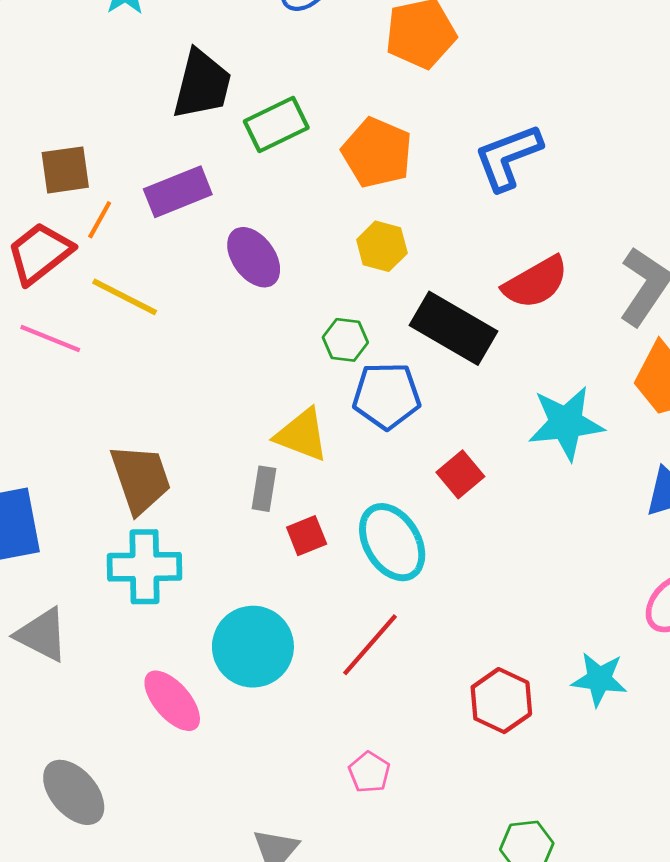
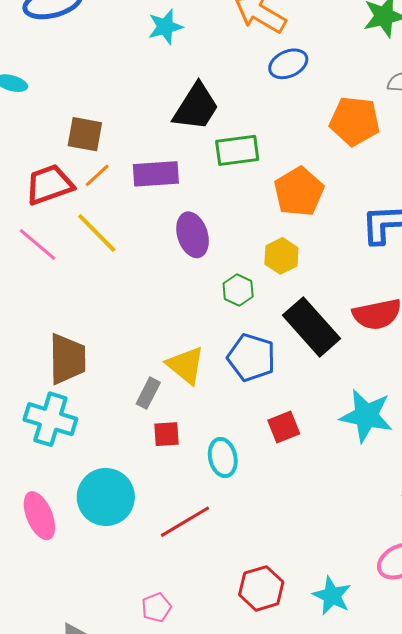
green hexagon: (345, 340) -> (238, 290), moved
cyan ellipse: (392, 542) -> (223, 457), size x0.7

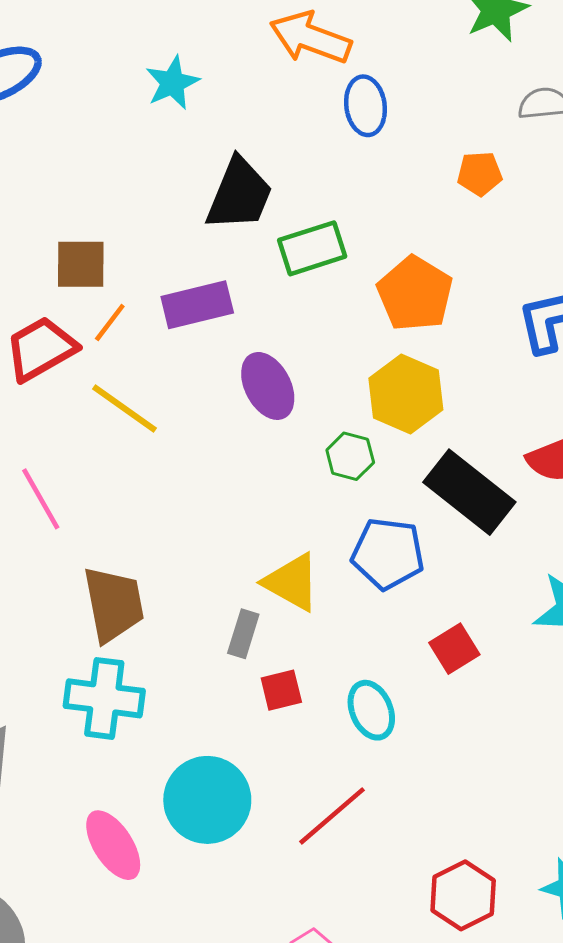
blue ellipse: (288, 64) -> (365, 106), turned -63
orange pentagon: (355, 121) -> (480, 174), size x0.6
pink line: (38, 245) -> (41, 499), moved, turned 30
yellow hexagon: (281, 256) -> (406, 394), size x1.4

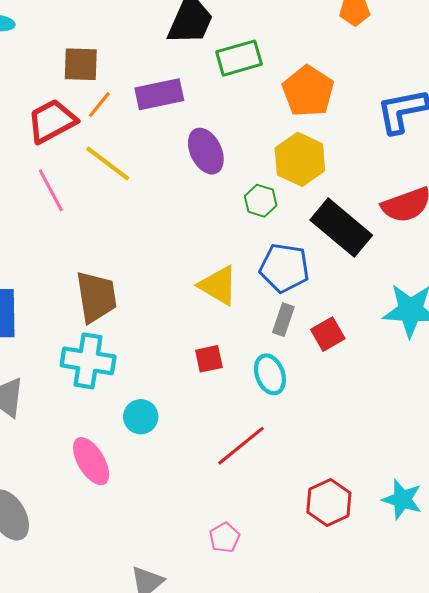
pink line: (41, 499) -> (51, 190), moved
gray rectangle: (243, 634) -> (283, 320), moved
cyan circle: (207, 800) -> (141, 417), moved, size x0.6

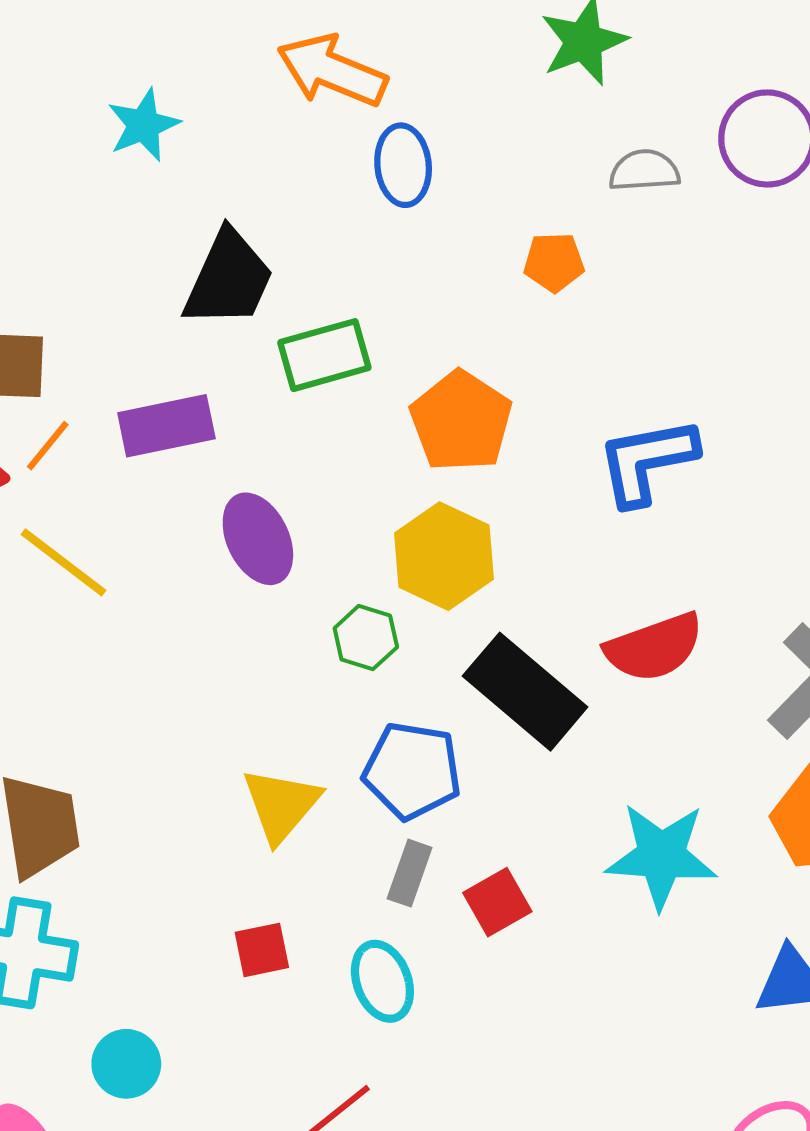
yellow triangle: (218, 285) -> (281, 805), turned 39

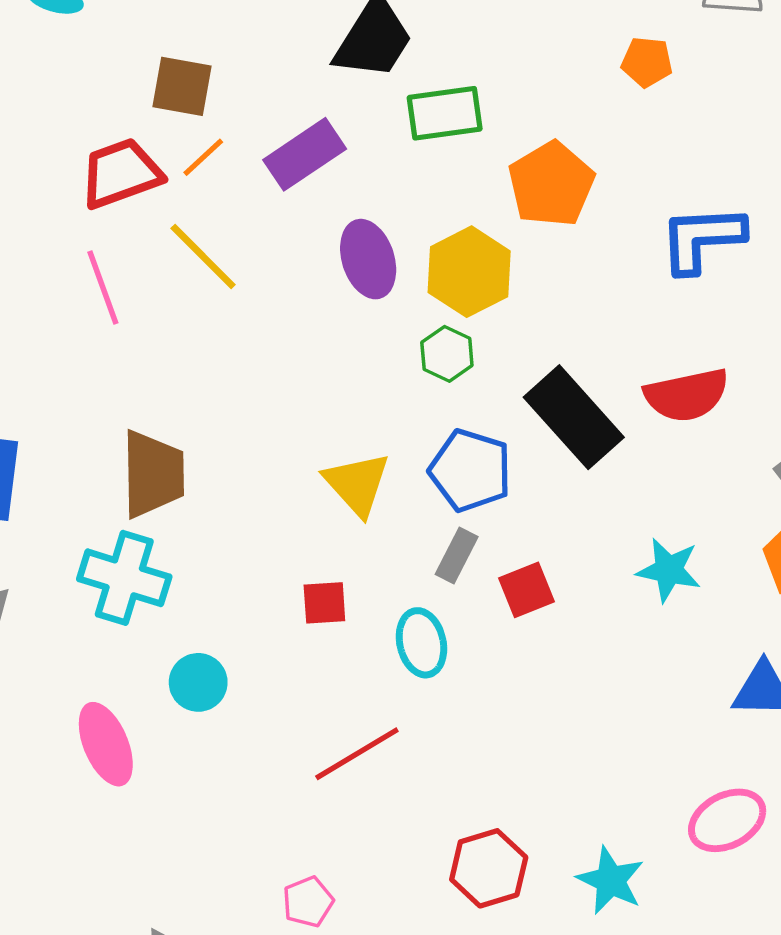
purple rectangle: (166, 426) -> (305, 154), turned -30
yellow hexagon: (444, 556) -> (469, 272), moved
yellow triangle: (281, 805) -> (357, 484), turned -30
cyan star: (661, 856) -> (669, 570), size x0.7

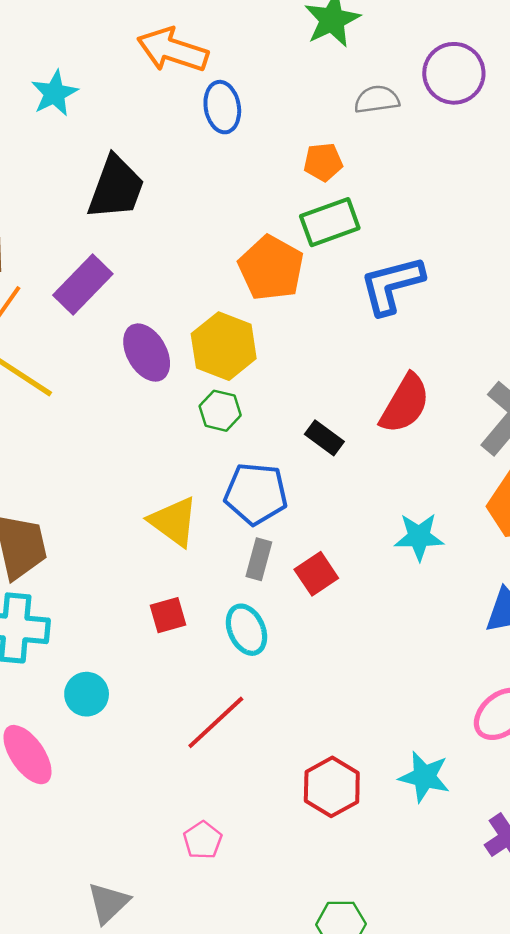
green rectangle: (445, 113) -> (330, 222), moved
red semicircle: (687, 395) -> (405, 404), turned -36
black rectangle: (574, 417) -> (324, 438), size x0.5

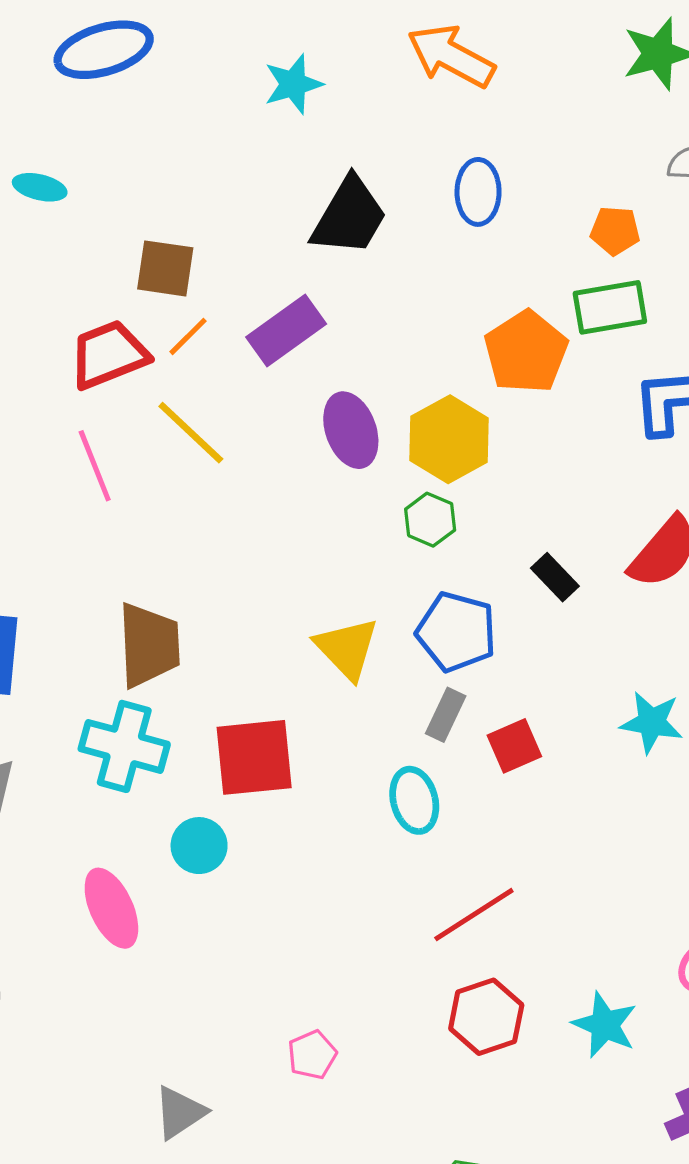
blue ellipse: (222, 107) -> (478, 192), moved
red square: (168, 615) -> (254, 757), moved, size x1.8
red line: (216, 722) -> (474, 915), moved

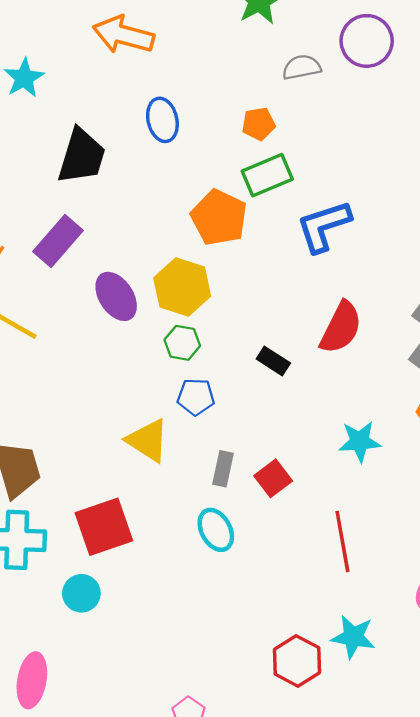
blue pentagon: (456, 632) -> (196, 397), moved, size x0.7
pink ellipse: (111, 908) -> (32, 680), moved, turned 48
red line: (474, 915) -> (342, 541), moved, turned -54
cyan star: (605, 1025) -> (353, 637), moved

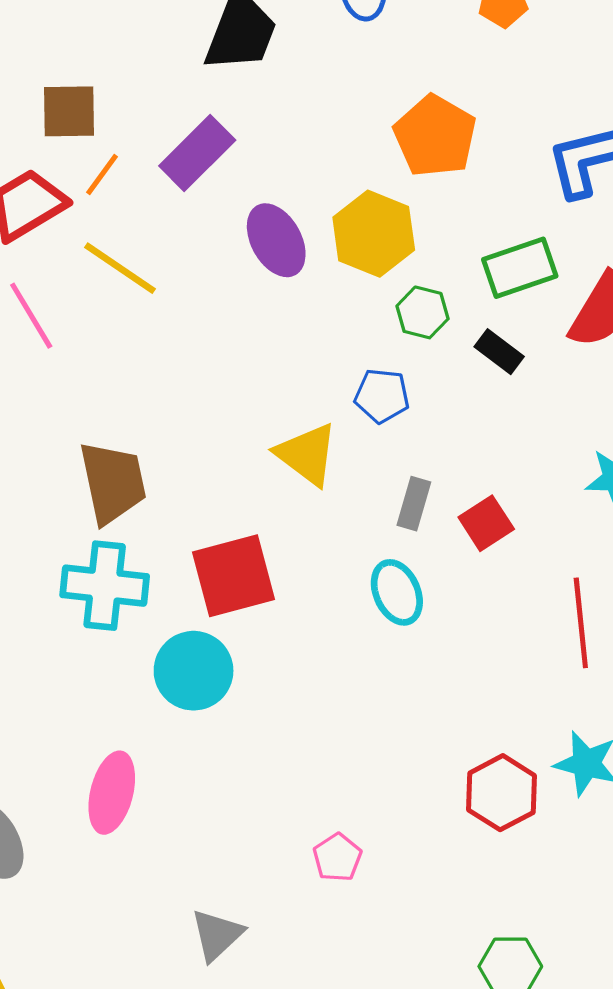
green rectangle: (267, 175) -> (520, 268), moved
green hexagon: (182, 343) -> (422, 312), moved
cyan circle: (81, 593) -> (194, 671), size x1.4

